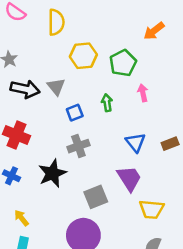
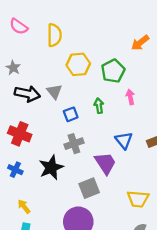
purple trapezoid: (129, 178) -> (105, 163), moved

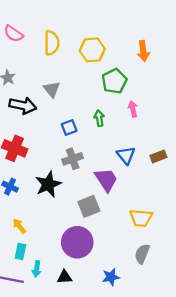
orange arrow: (140, 43) -> (143, 51), turned -60
yellow hexagon: (78, 64) -> (92, 50), moved
gray triangle: (54, 92) -> (52, 89), moved

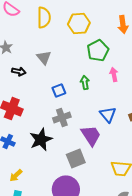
black arrow: (23, 105) -> (19, 72), size x0.6
yellow arrow: (19, 226) -> (16, 176), turned -96

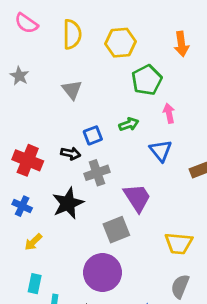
black arrow: (19, 72) -> (71, 153), moved
green arrow: (85, 82) -> (129, 124), turned 80
blue triangle: (108, 114) -> (161, 151), moved
yellow arrow: (16, 176) -> (33, 242), moved

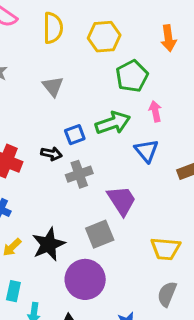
green arrow: (129, 124) -> (113, 123), size x1.6
black star: (68, 203) -> (49, 244), moved

